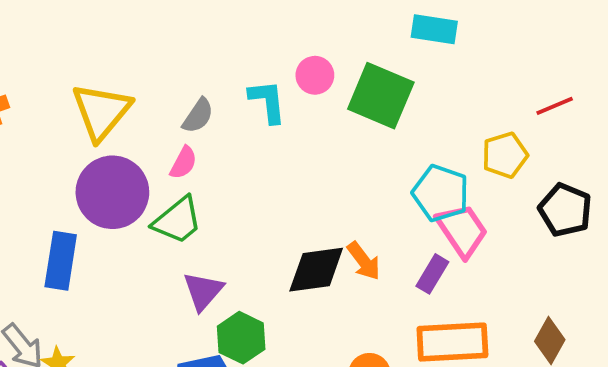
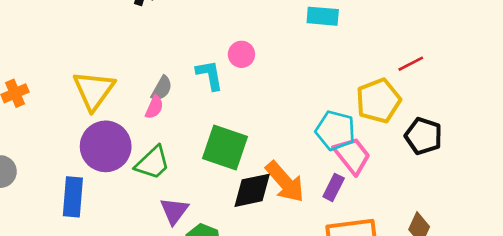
green square: (381, 96) -> (225, 147), moved
yellow pentagon: (505, 155) -> (378, 101), size x1.4
pink semicircle: (183, 163) -> (154, 107), moved
orange arrow: (364, 261) -> (285, 182), size x1.6

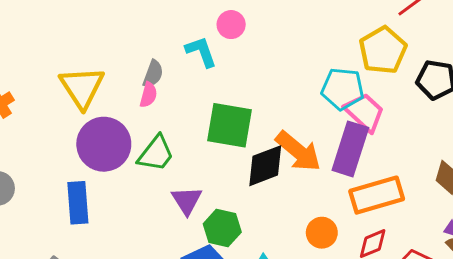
purple rectangle: (334, 187) -> (350, 149), size x1.8

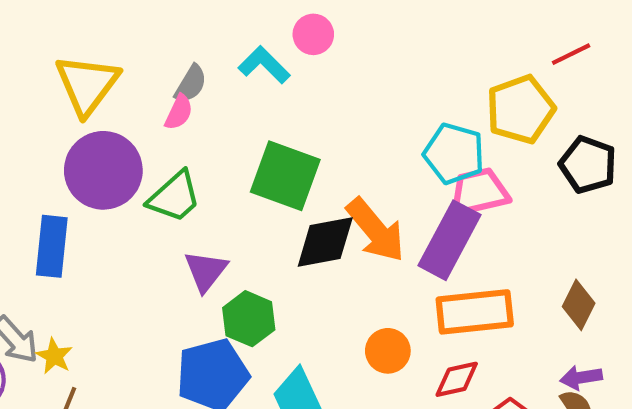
cyan L-shape: (201, 52) -> (264, 65), turned -36
pink trapezoid: (365, 112) -> (479, 192), turned -66

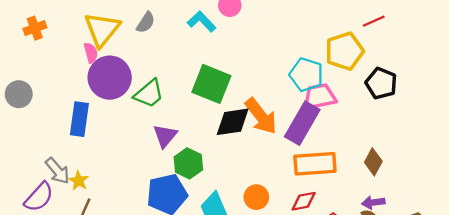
gray semicircle: (191, 84) -> (146, 23), moved
pink semicircle: (179, 112) -> (91, 53), moved, turned -42
orange circle: (388, 351) -> (256, 197), moved

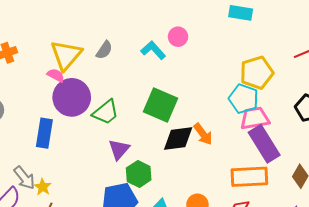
yellow pentagon: (344, 51) -> (257, 73), moved
pink semicircle: (91, 53) -> (56, 75), turned -48
orange arrow: (261, 116) -> (203, 134), size x0.7
purple rectangle: (302, 123) -> (264, 144), moved, turned -63

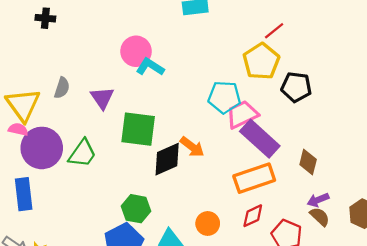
pink circle: (178, 37) -> (136, 51), size x1.4
cyan L-shape: (153, 50) -> (150, 67), moved
yellow pentagon: (257, 73) -> (261, 61), moved
purple triangle: (119, 149) -> (102, 98), moved

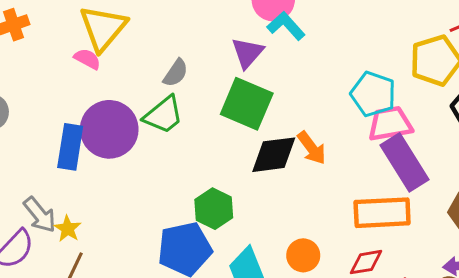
gray semicircle: (62, 88) -> (176, 73), moved
purple triangle: (102, 98) -> (247, 53), moved
purple circle: (42, 148) -> (109, 129), moved

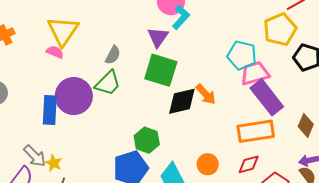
cyan L-shape: (286, 26) -> (181, 17), turned 90

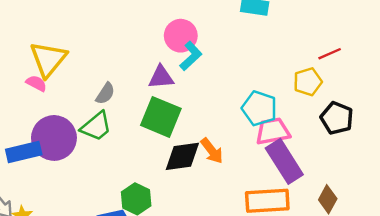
yellow pentagon: (280, 29) -> (308, 82), size x0.7
purple triangle: (158, 37) -> (161, 77), turned 45
blue rectangle: (50, 110) -> (24, 152), turned 68

